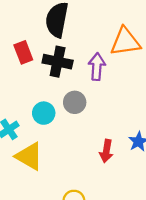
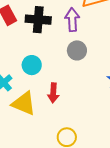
gray circle: (75, 102) -> (77, 50), moved
red arrow: (106, 151) -> (53, 93), moved

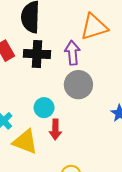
gray circle: (77, 50) -> (78, 85), size x1.4
cyan circle: (32, 65) -> (44, 108), moved

